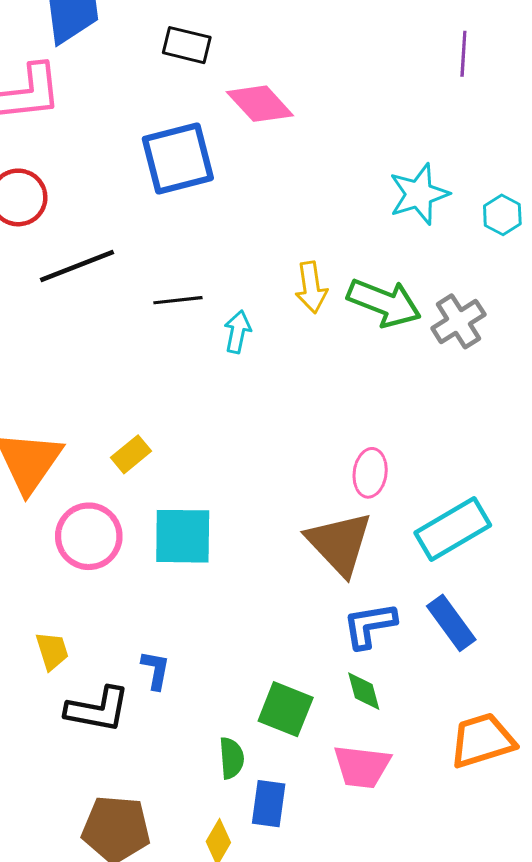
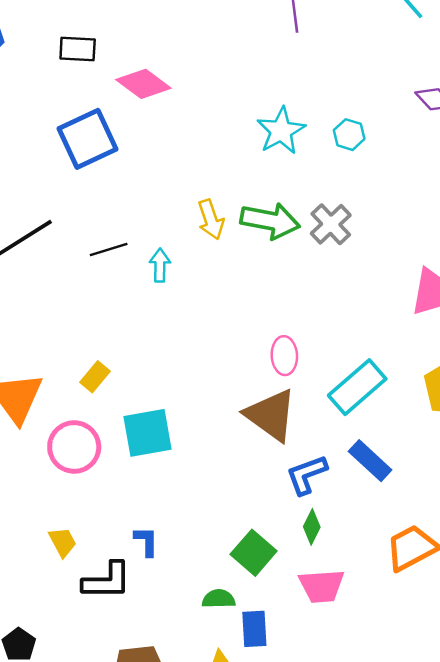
green diamond: (364, 691) -> (312, 527), turned 52
green square: (286, 709) -> (254, 553), turned 30
green semicircle: (232, 758) -> (219, 599), turned -76

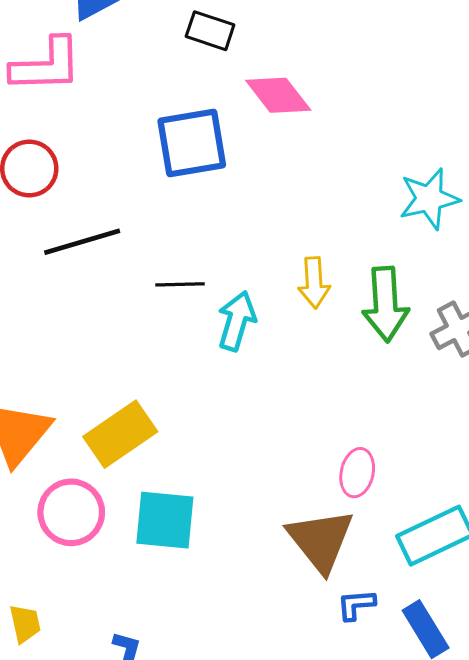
green arrow: (270, 221) -> (385, 304), turned 60
cyan arrow: (160, 265) -> (237, 321), size x1.4
yellow rectangle: (95, 377) -> (120, 434), size x1.8
blue L-shape: (307, 475) -> (356, 605), moved, size x0.7

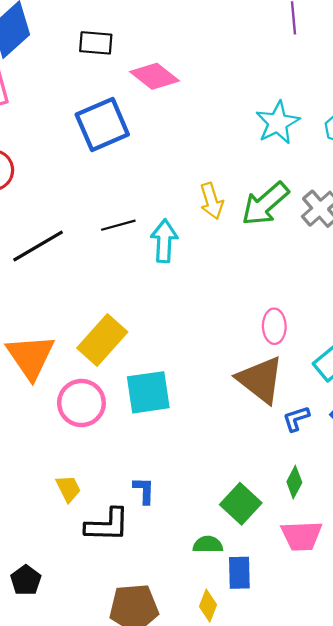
black line: (82, 242) -> (38, 246), moved
green arrow: (385, 304) -> (265, 204), turned 66

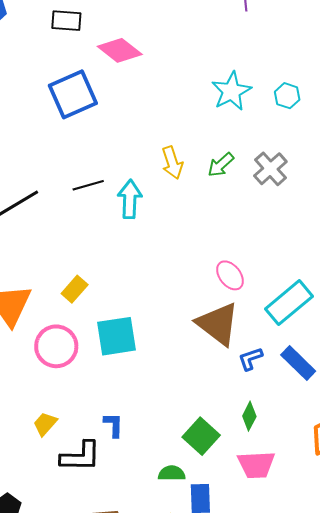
green arrow: (265, 204) -> (221, 165), size x0.6
pink ellipse: (274, 326) -> (230, 275), turned -36
yellow rectangle: (102, 340) -> (75, 289), size x0.6
yellow trapezoid: (68, 489) -> (45, 424), turned -112

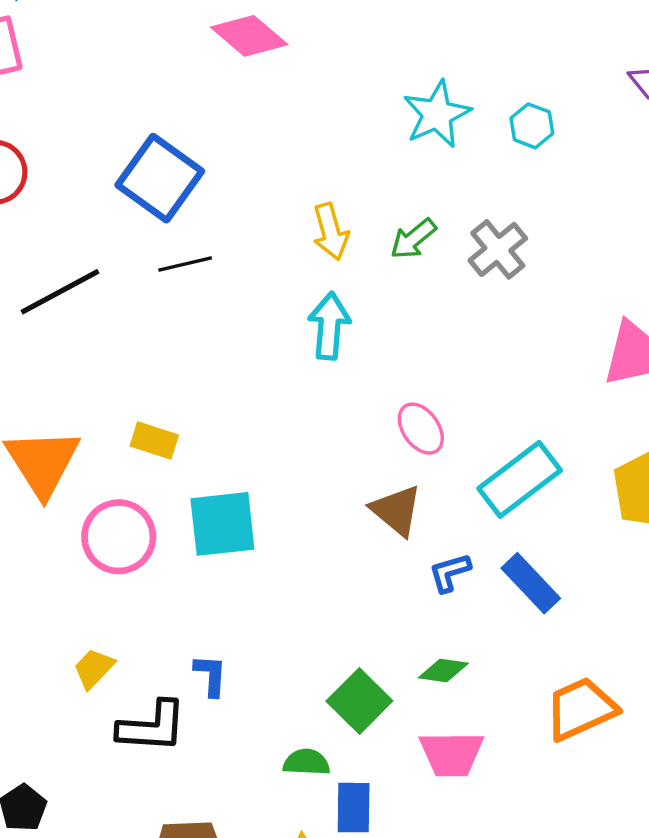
blue square: (73, 94) -> (160, 178), moved, turned -33
cyan arrow: (130, 199) -> (329, 326), moved
yellow rectangle: (75, 289) -> (154, 440), turned 64
brown triangle: (218, 324) -> (396, 510), size x0.7
green diamond: (249, 416) -> (443, 670), turned 68

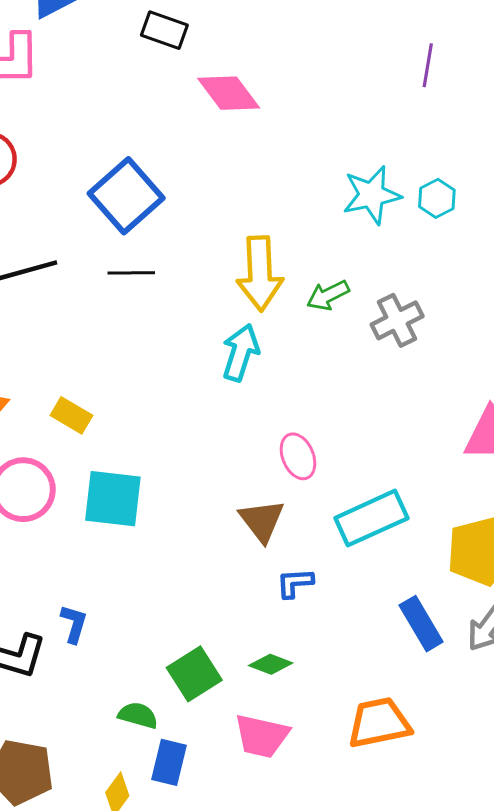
cyan hexagon: (532, 126) -> (437, 198), moved
yellow arrow: (331, 232) -> (260, 273), size x1.5
blue rectangle: (531, 583) -> (421, 624), moved

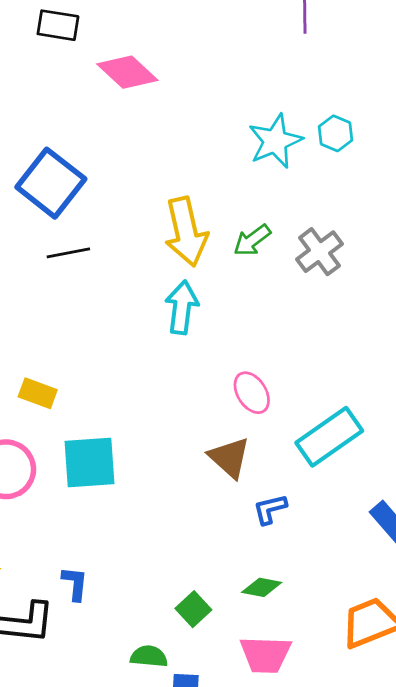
green square: (194, 674) -> (193, 609), size x0.7

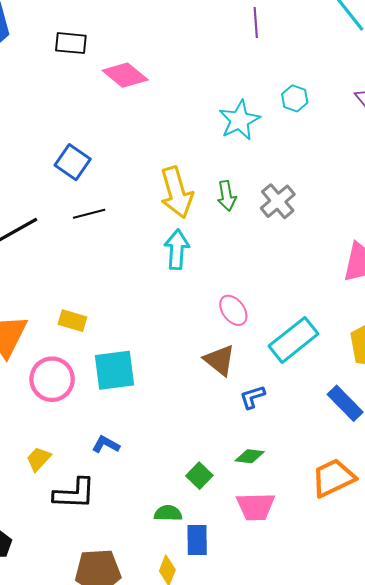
cyan hexagon: (336, 133) -> (295, 98), moved
blue square: (51, 183) -> (73, 162), size x0.7
green arrow: (252, 240) -> (227, 196), turned -60
blue L-shape: (75, 583) -> (106, 444), moved, turned -64

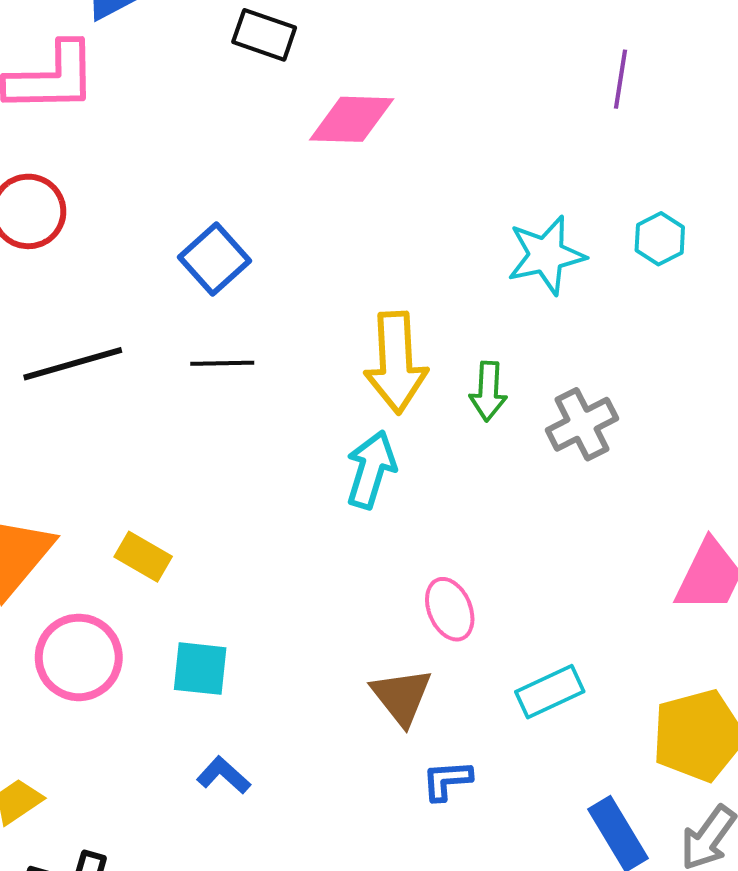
pink diamond: (125, 75) -> (352, 119), turned -51
cyan rectangle: (294, 340) -> (550, 692), size x0.7
cyan square: (115, 370) -> (200, 669), size x0.7
blue L-shape: (106, 444) -> (224, 775), moved

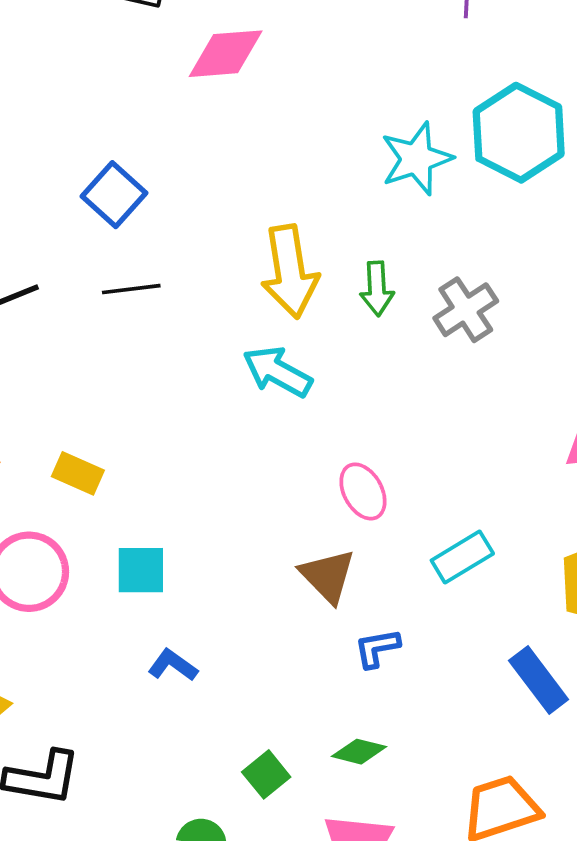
cyan hexagon: (660, 239) -> (519, 133), size x2.0
cyan arrow: (371, 470) -> (277, 372), turned -72

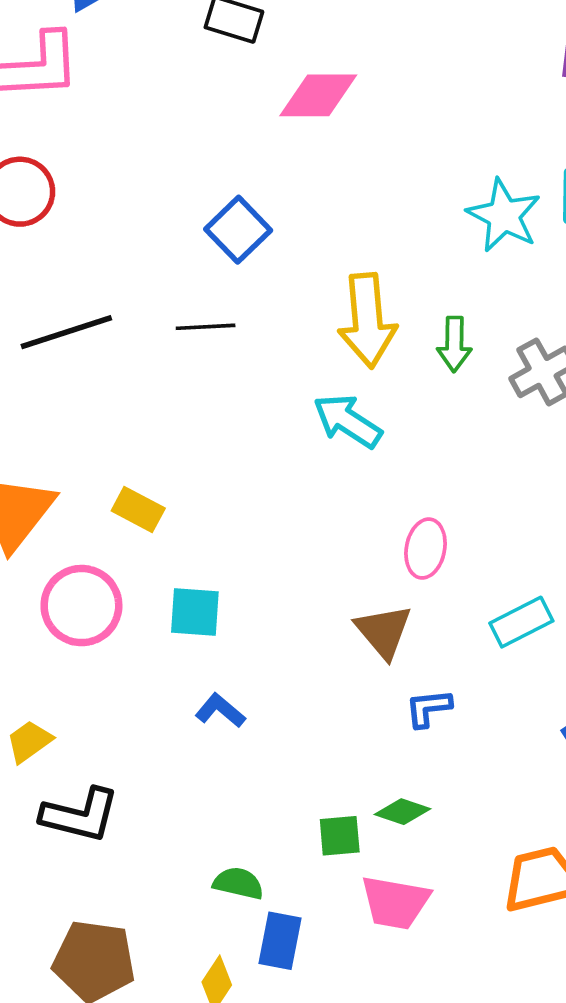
cyan star: (416, 159) -> (504, 216), turned -30
blue square: (114, 195) -> (238, 230), moved
pink ellipse: (363, 491) -> (426, 549), turned 36
green square: (266, 774) -> (340, 836), moved, turned 30

